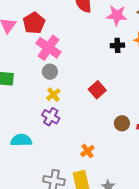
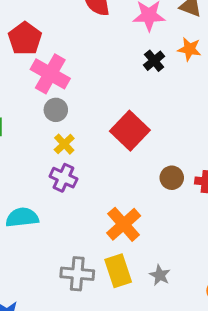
black cross: (117, 45) -> (154, 61), turned -32
red square: (97, 90) -> (130, 131), size x1.4
orange cross: (87, 151) -> (124, 224), size x1.6

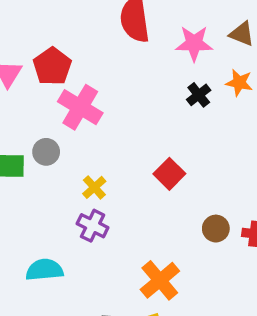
gray circle: (56, 110) -> (46, 152), moved
red square: (130, 131) -> (169, 174), size x0.7

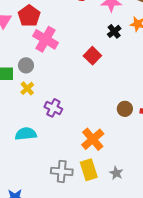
red square: (169, 174) -> (92, 56), moved
yellow cross: (94, 187) -> (27, 88), moved

